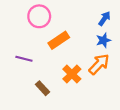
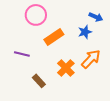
blue arrow: (104, 19) -> (96, 17), turned 80
blue star: (103, 40) -> (85, 32), moved

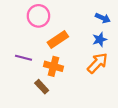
blue star: (85, 32) -> (100, 39), moved
orange cross: (66, 68) -> (53, 66), moved, turned -30

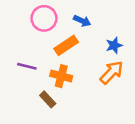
blue arrow: (103, 18) -> (82, 21), moved

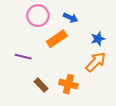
orange cross: (61, 76) -> (68, 84), moved

